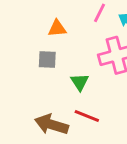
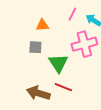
green triangle: (80, 82) -> (58, 63), size x1.5

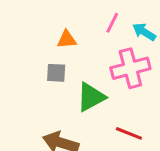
green triangle: (58, 63) -> (91, 97), turned 35
red line: (63, 87) -> (129, 133), moved

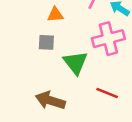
green triangle: (91, 97) -> (76, 63), turned -40

